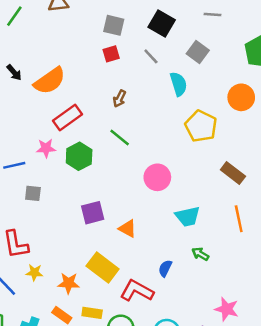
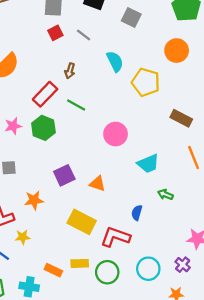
gray line: (151, 56) -> (84, 35), moved
cyan semicircle: (179, 84) -> (115, 61), moved
red rectangle: (68, 118) -> (45, 94), moved
orange star: (69, 283) -> (34, 200), moved

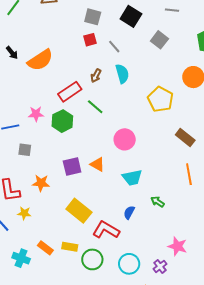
cyan semicircle: (115, 61) -> (122, 74), moved
cyan trapezoid: (148, 164) -> (132, 178), moved
orange triangle: (97, 184) -> (97, 164), moved

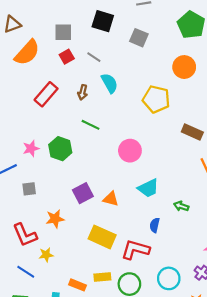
orange semicircle: (40, 60) -> (27, 53), moved
red rectangle: (70, 92) -> (46, 94), moved
orange triangle: (97, 164) -> (111, 199), moved

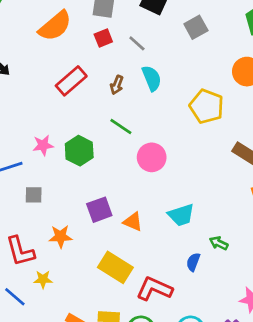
gray square: (139, 38) -> (196, 27), turned 30
pink circle: (130, 151) -> (152, 157), moved
blue semicircle: (155, 225) -> (193, 262), moved

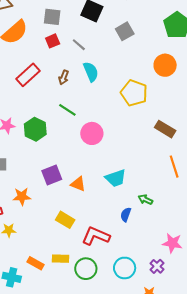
yellow rectangle: (115, 267) -> (65, 220), size x0.7

